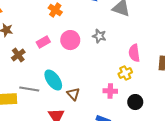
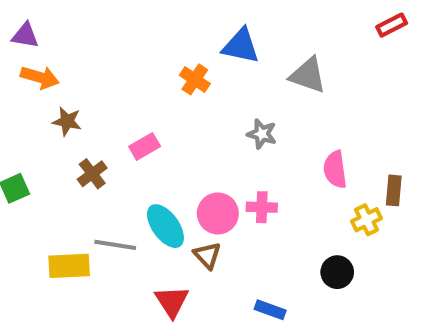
orange cross: (55, 10) -> (195, 79), moved
pink circle: (70, 40) -> (218, 213), moved
yellow cross: (125, 73) -> (367, 220), moved
pink cross: (110, 91) -> (262, 207), moved

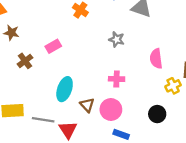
pink circle: (218, 213) -> (111, 110), moved
cyan ellipse: (165, 226) -> (65, 89), turned 55
gray line: (115, 245) -> (43, 120), moved

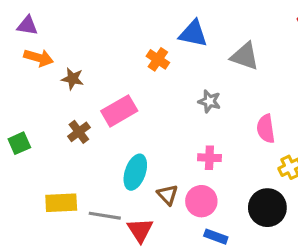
brown star: (11, 33) -> (72, 79), moved
pink rectangle: (53, 46) -> (119, 111), size x1.5
black circle: (157, 114) -> (267, 208), size x1.5

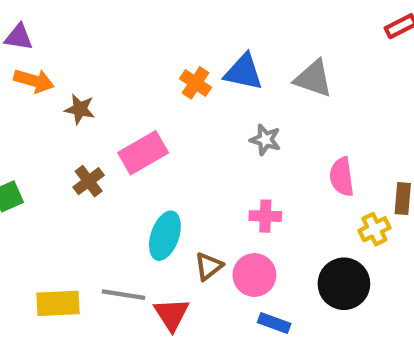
blue triangle: (193, 34) -> (244, 72), moved
brown triangle: (168, 195) -> (209, 266), turned 35
yellow rectangle: (61, 203) -> (58, 303), moved

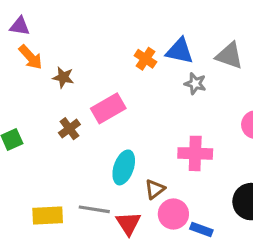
orange arrow: (34, 81) -> (31, 57), turned 32
gray star: (265, 140) -> (195, 84), moved
pink cross: (265, 216) -> (195, 153), size x1.5
pink circle: (254, 275) -> (173, 214), moved

